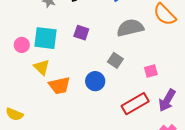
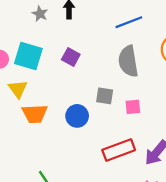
gray semicircle: (130, 28) -> (128, 61), turned -96
gray square: (115, 60) -> (105, 96), turned -35
pink square: (151, 71) -> (133, 107), moved

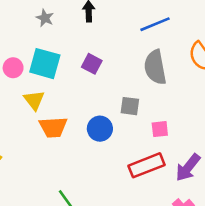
gray star: (40, 14) -> (45, 18), moved
pink square: (133, 107) -> (160, 129), moved

